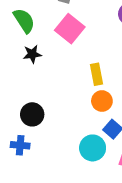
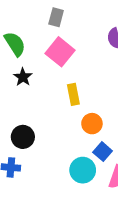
black star: (32, 54) -> (23, 77), turned -30
yellow rectangle: (97, 74) -> (73, 94), moved

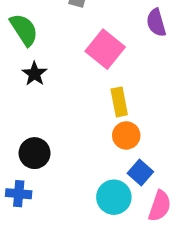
pink square: (60, 52) -> (105, 49), moved
yellow rectangle: (73, 94) -> (119, 102), moved

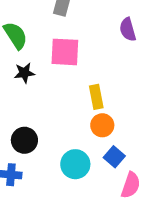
pink square: (105, 49) -> (65, 52), moved, turned -36
black star: (35, 74) -> (24, 73), turned 30
cyan circle: (114, 197) -> (75, 164), moved

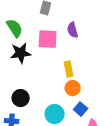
purple semicircle: (128, 29) -> (73, 30), moved
black star: (24, 73) -> (21, 53), size x1.5

